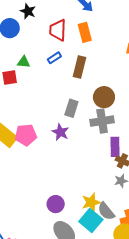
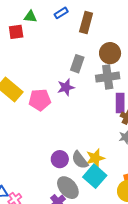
purple star: (60, 132) -> (66, 87), turned 30
pink pentagon: (26, 135) -> (40, 100), moved
gray semicircle: (106, 211) -> (80, 160), moved

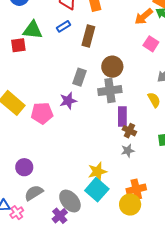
green triangle: (30, 17) -> (33, 30), size x1.5
purple circle: (60, 159) -> (24, 167), moved
gray semicircle: (80, 160) -> (34, 193), moved, turned 96

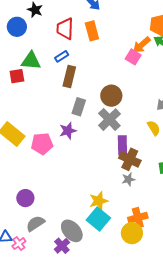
brown rectangle: (88, 36) -> (69, 76), moved
pink square: (151, 44) -> (133, 57), moved
gray cross: (110, 91) -> (109, 120), turned -35
brown cross: (129, 131) -> (130, 159), size x1.5

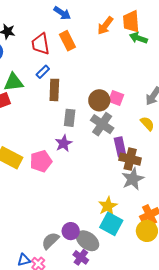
orange arrow: (142, 45) -> (105, 26), moved
pink square: (133, 57) -> (116, 98), moved
gray star: (128, 179) -> (133, 179), size x1.6
purple circle: (25, 198) -> (71, 231), moved

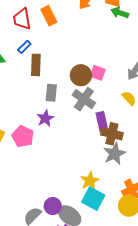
pink pentagon: (41, 161) -> (23, 136), turned -30

